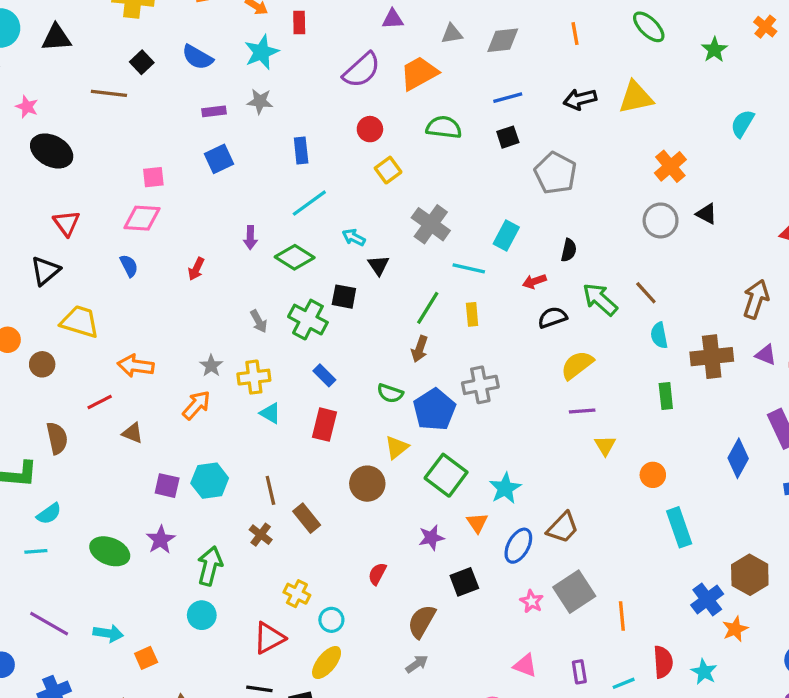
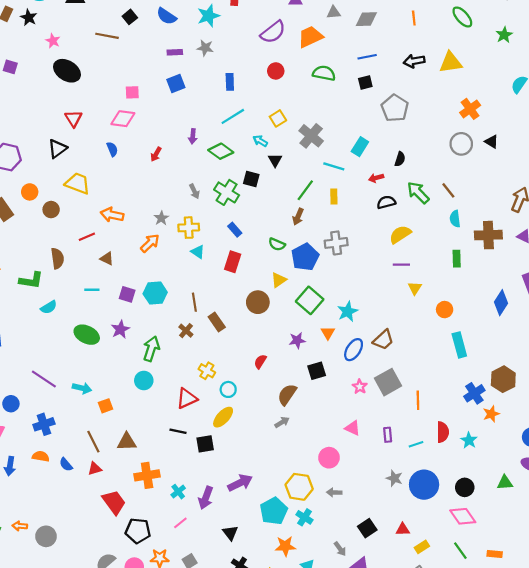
yellow square: (388, 170) -> (278, 118), moved
cyan line: (36, 551) -> (92, 290), moved

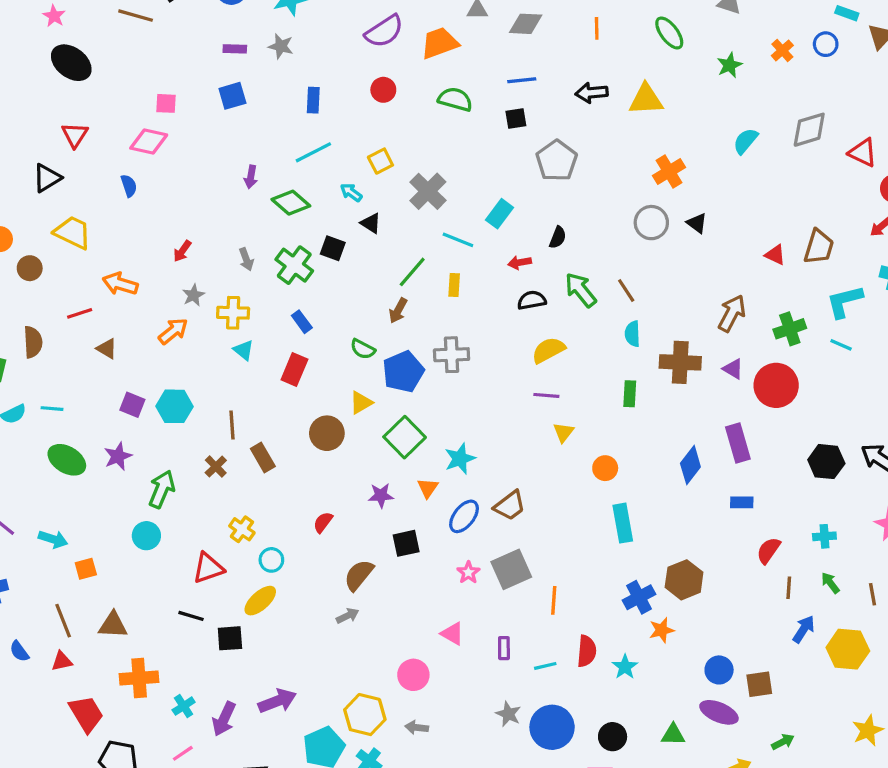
red arrow: (156, 154) -> (182, 251), moved
black triangle: (275, 160) -> (371, 223), turned -32
cyan line: (92, 290) -> (52, 409), moved

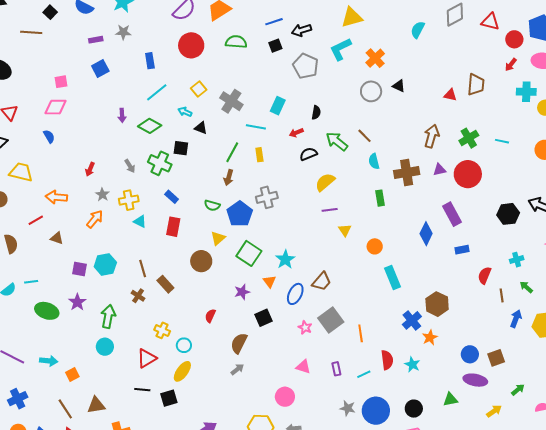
red circle: (383, 90) -> (191, 45), size x1.6
black arrow: (592, 93) -> (302, 30), moved
cyan L-shape: (845, 301) -> (341, 49), moved
purple triangle: (733, 369) -> (440, 170), turned -32

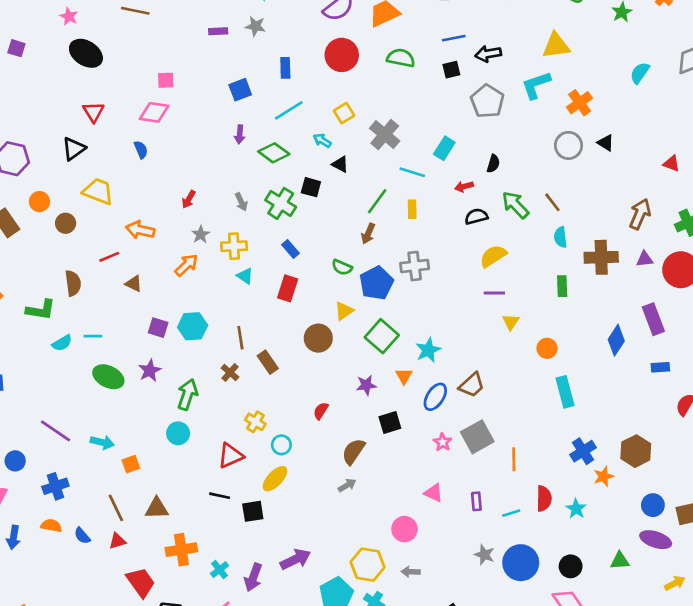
blue square: (100, 68) -> (240, 90), moved
brown hexagon: (437, 304) -> (636, 451), moved

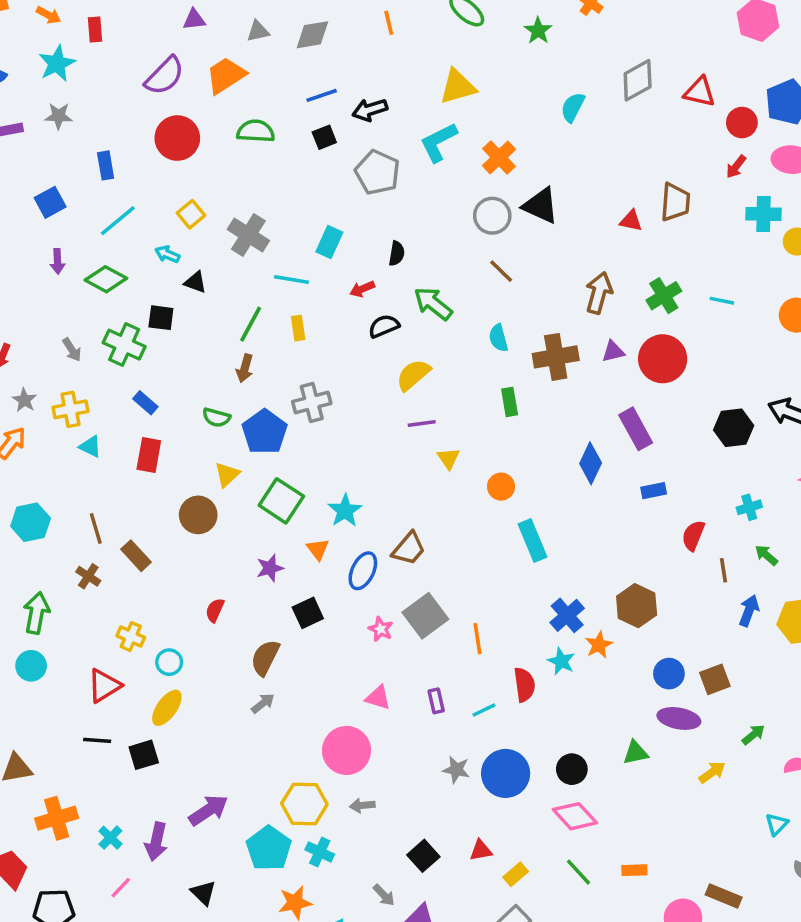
black triangle: (606, 143) -> (541, 206), size x1.6
brown line: (552, 202) -> (501, 271), moved
cyan star: (576, 509) -> (561, 661), moved
pink circle: (404, 529) -> (346, 750), size x1.4

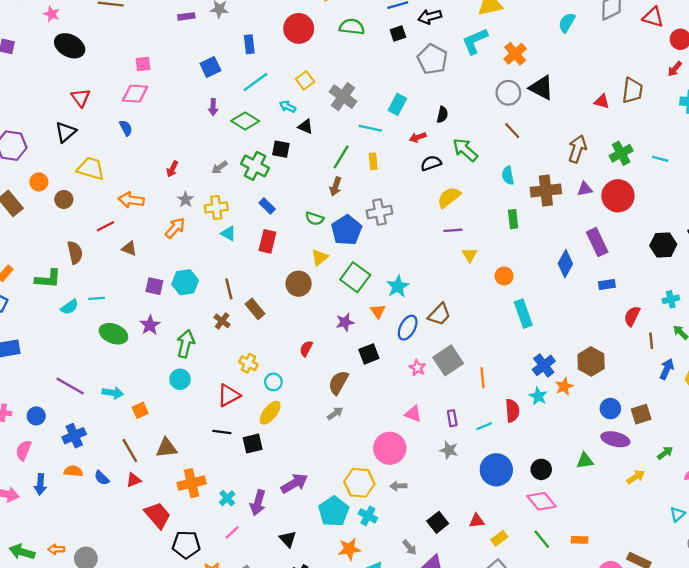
gray arrow: (72, 350) -> (220, 167), turned 84
gray star: (456, 770) -> (449, 450), moved

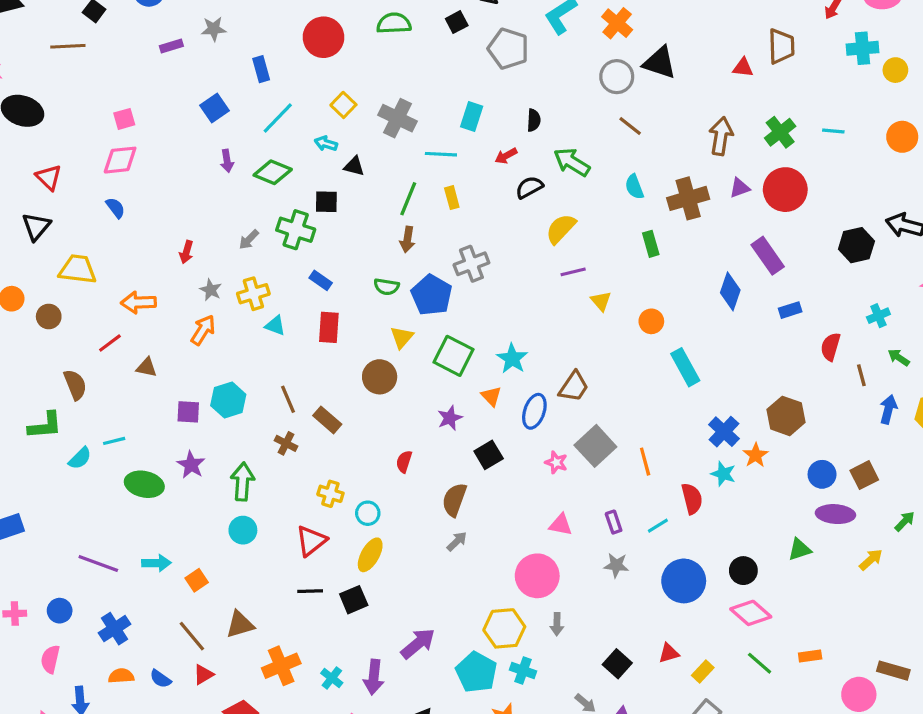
gray arrow: (398, 486) -> (557, 624), turned -77

